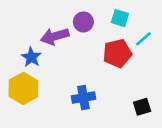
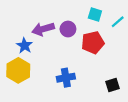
purple circle: (83, 22) -> (68, 29), moved
cyan line: (143, 39) -> (118, 22), moved

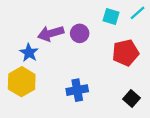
cyan line: (118, 22) -> (138, 13), moved
red pentagon: (93, 42) -> (125, 53), moved
black square: (113, 85) -> (132, 99), turned -32

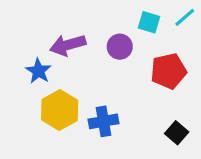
purple circle: (80, 33) -> (120, 47), moved
yellow hexagon: (22, 82) -> (60, 110), moved

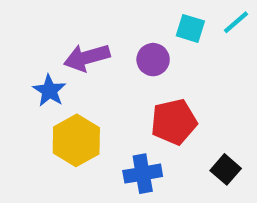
red pentagon: (168, 71) -> (174, 122), moved
blue cross: (103, 121) -> (143, 174), moved

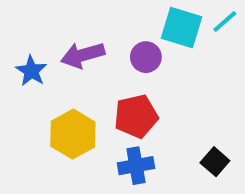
cyan square: (190, 28) -> (181, 27), size x1.5
blue star: (49, 91) -> (31, 71), moved
red pentagon: (174, 122) -> (136, 116), moved

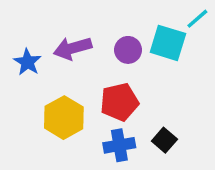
cyan square: (181, 27) -> (168, 43), moved
black square: (215, 162) -> (164, 140), moved

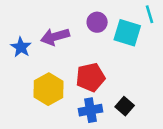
cyan line: (197, 19) -> (150, 14), turned -66
purple circle: (128, 50) -> (97, 22), moved

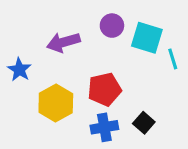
cyan line: (150, 14) -> (173, 59), moved
blue star: (21, 47) -> (19, 70), moved

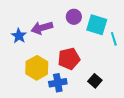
blue star: (19, 70) -> (19, 36), moved
blue cross: (104, 127) -> (58, 83), moved

